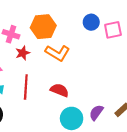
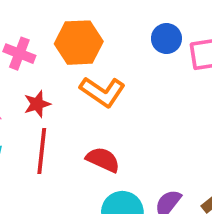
red star: (23, 53) -> (37, 104), moved

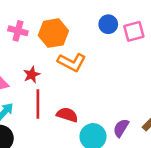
pink cross: (19, 54) -> (18, 31), moved
red semicircle: (103, 160) -> (67, 115), moved

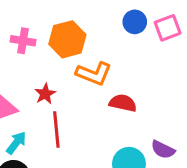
red semicircle: (67, 115) -> (123, 103), moved
purple semicircle: (121, 128) -> (163, 150), turned -90

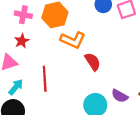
red star: (45, 94) -> (22, 41), moved
red semicircle: (123, 103) -> (93, 62), turned 42

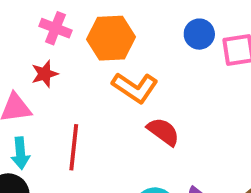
red semicircle: (93, 62) -> (163, 132), turned -30
cyan arrow: (16, 87) -> (20, 153), turned 126

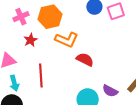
pink cross: (55, 28) -> (21, 17), turned -35
red star: (45, 74) -> (31, 40), moved

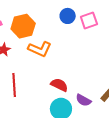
red semicircle: (85, 59) -> (59, 85), moved

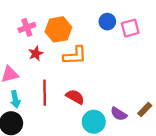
orange L-shape: (40, 49) -> (75, 55), turned -30
red semicircle: (59, 85) -> (75, 97), moved

